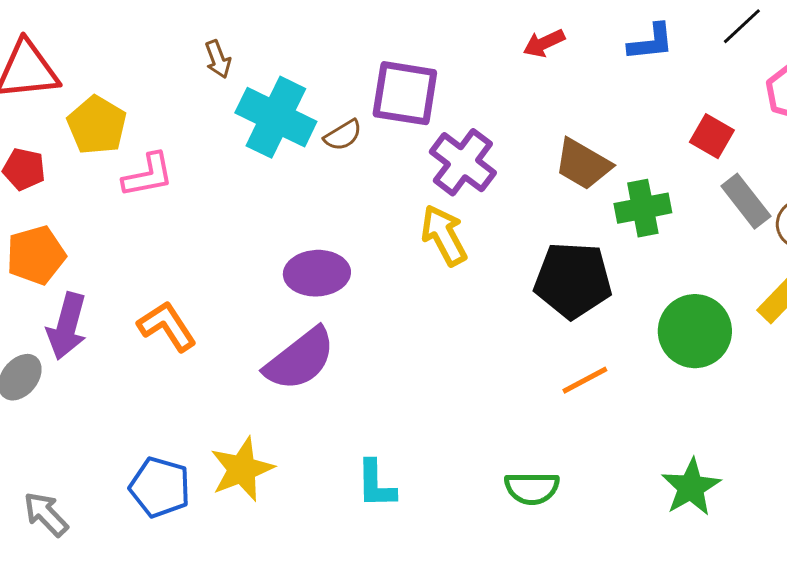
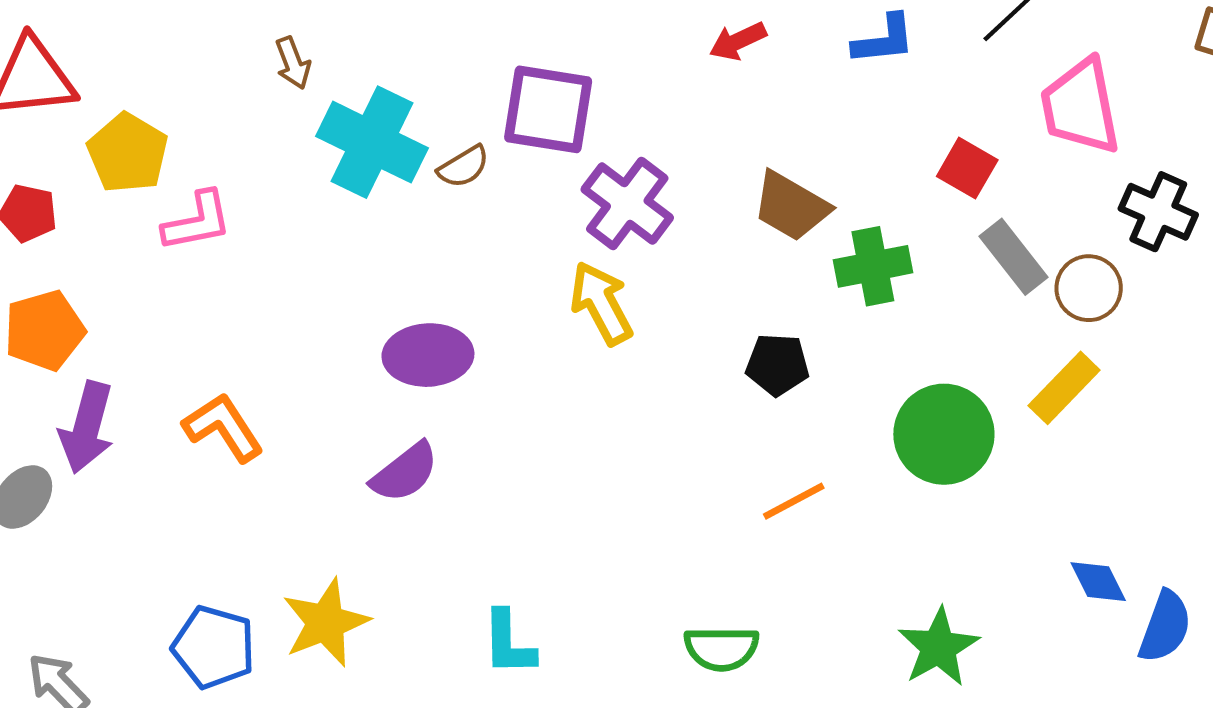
black pentagon: (573, 280) -> (777, 365), size x0.6
purple semicircle: (300, 359) -> (405, 472), size x0.7

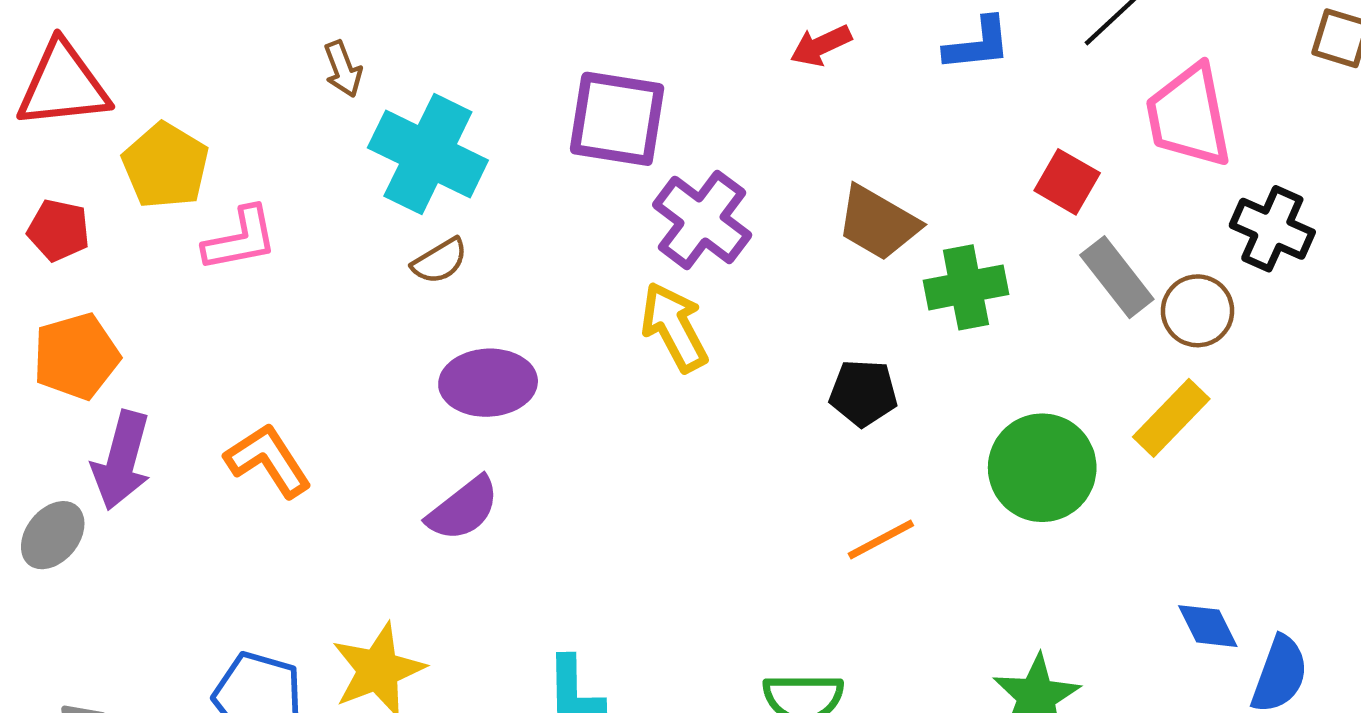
brown semicircle: (463, 167) -> (440, 261), moved

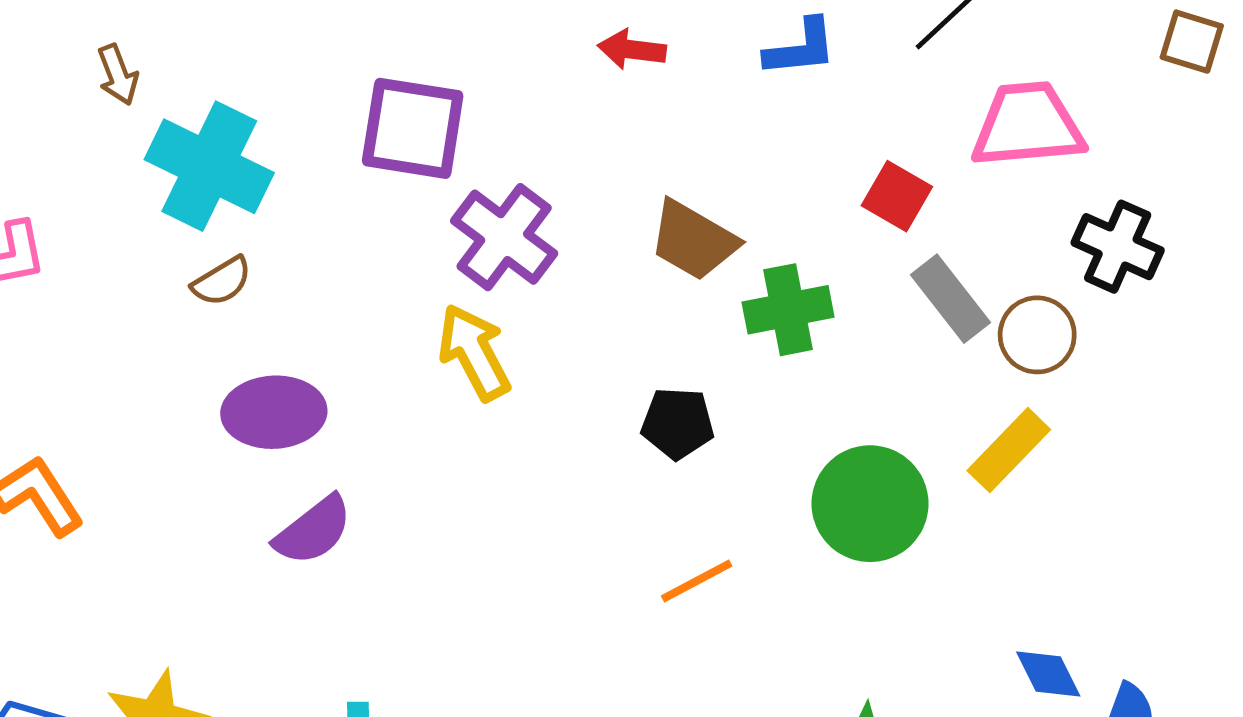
red arrow: (821, 46) -> (632, 49), turned 32
pink trapezoid: (1189, 116) -> (1028, 125), turned 96
purple semicircle: (463, 509) -> (313, 530), moved

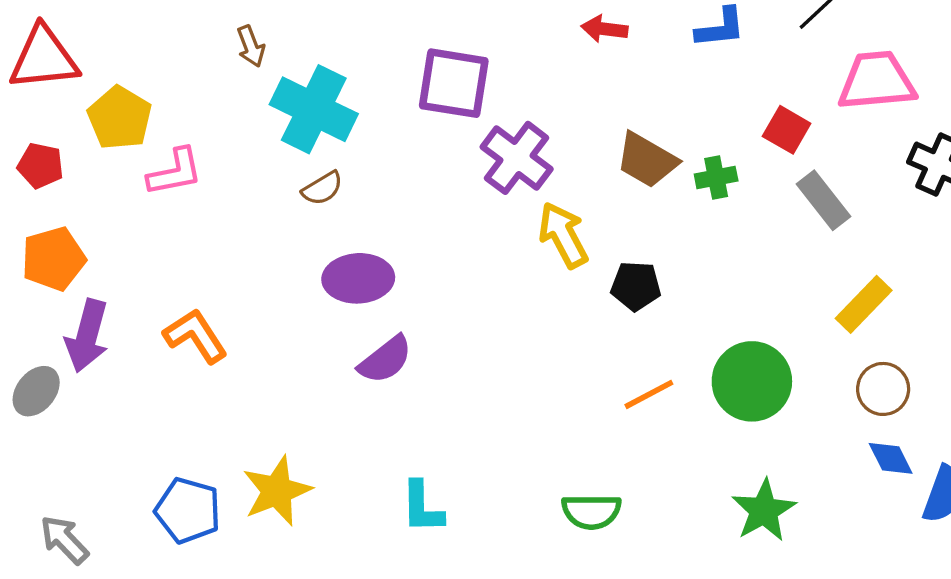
green cross: (788, 310) -> (716, 177), moved, size x0.7
brown circle: (1037, 335) -> (883, 389), moved
yellow arrow: (474, 352) -> (563, 235), moved
green circle: (870, 504) -> (752, 381), moved

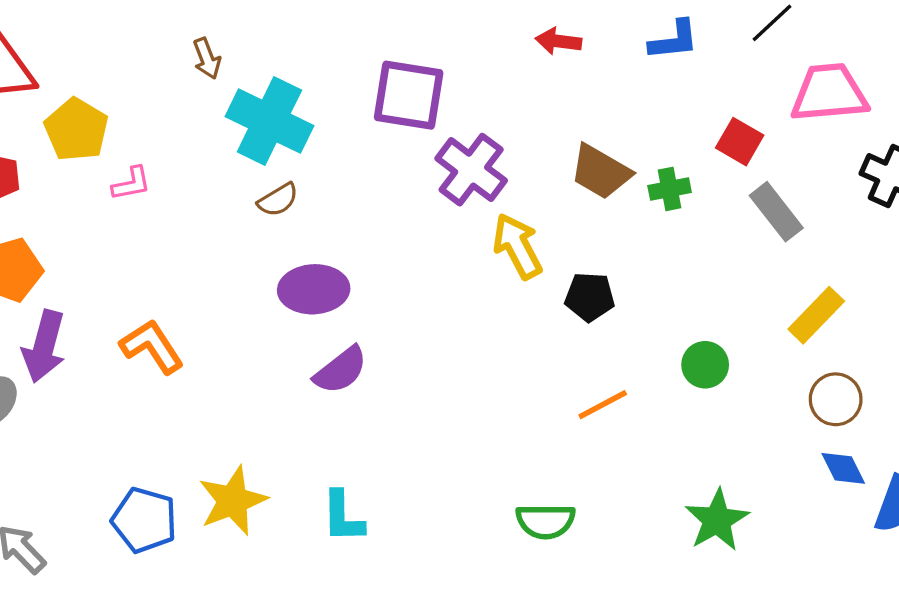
pink L-shape: (175, 172) -> (131, 184), size x0.7
green circle: (752, 381) -> (705, 365), moved, size x0.6
cyan L-shape: (422, 507) -> (343, 517), moved

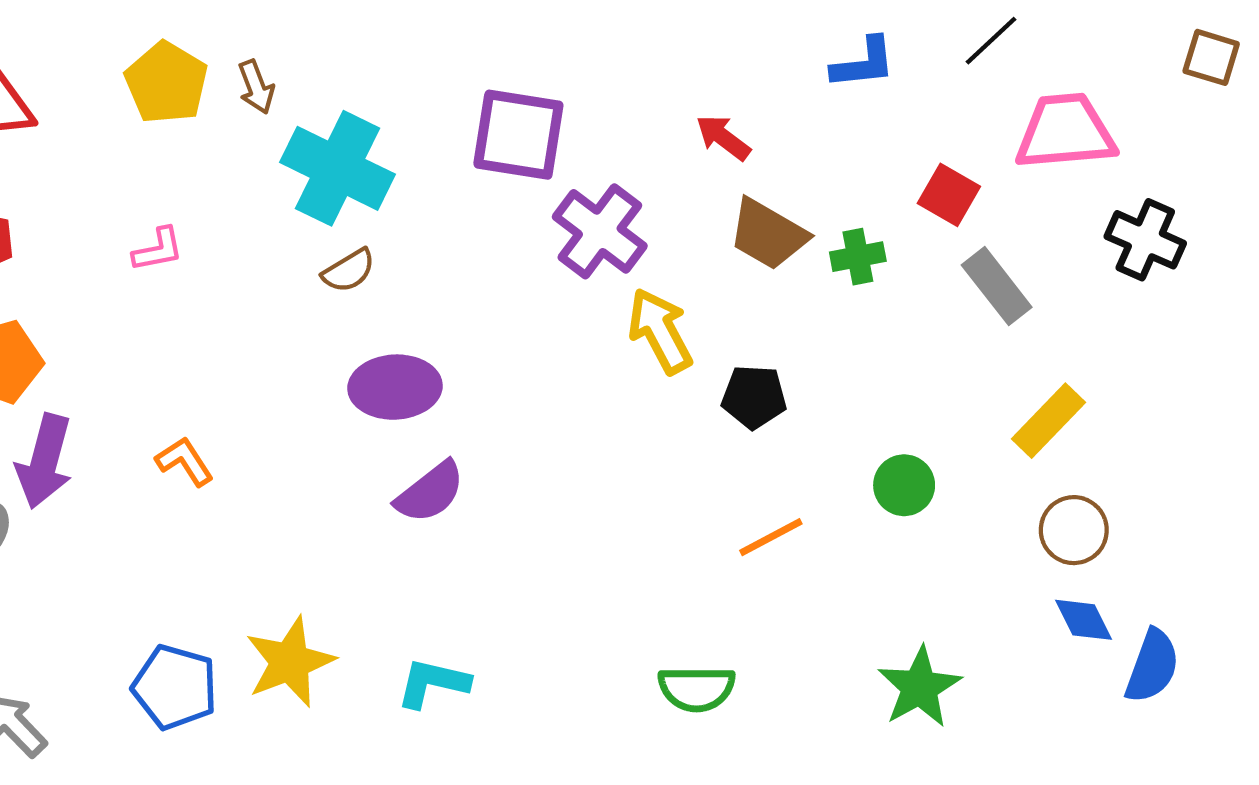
red arrow: (558, 41) -> (723, 137), moved, turned 30
yellow pentagon: (76, 130) -> (166, 83), moved
orange L-shape: (152, 346) -> (185, 461), size x0.7
cyan L-shape: (343, 517) -> (433, 683), turned 104

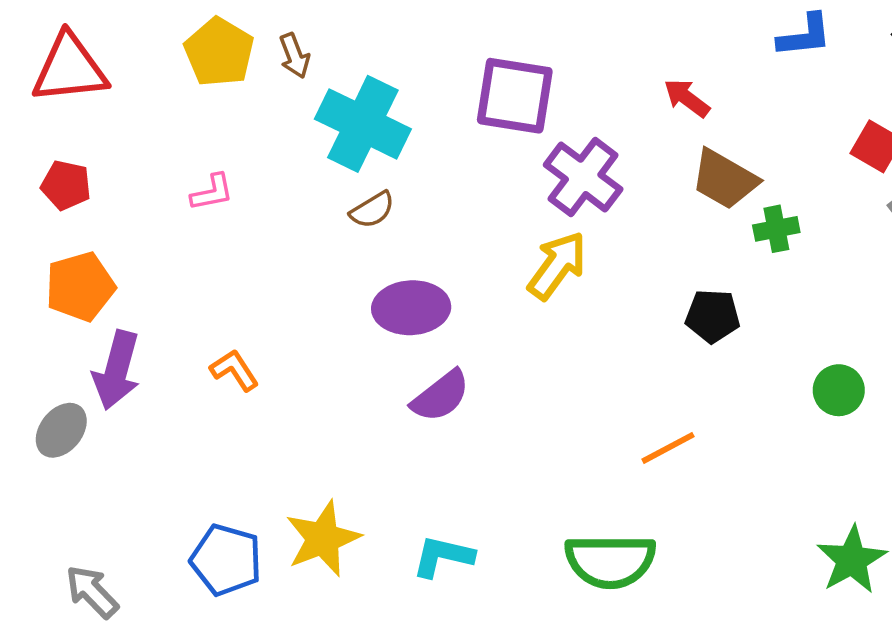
green cross: (858, 257) -> (776, 229), moved
yellow arrow: (660, 331) -> (557, 265), moved, turned 64
orange line: (771, 537) -> (668, 448), moved
green semicircle: (697, 689) -> (610, 561), moved, size x1.4

